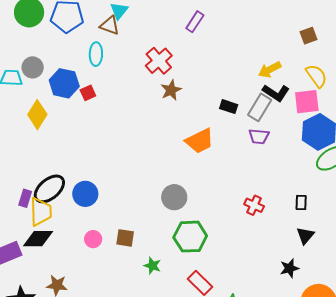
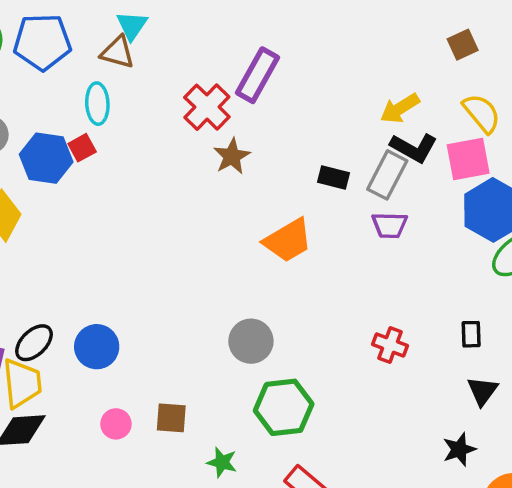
purple rectangle: (195, 22) -> (258, 75), moved, size x1.4
red square: (88, 93) -> (82, 148), moved
black ellipse: (49, 189) -> (34, 343), size x0.7

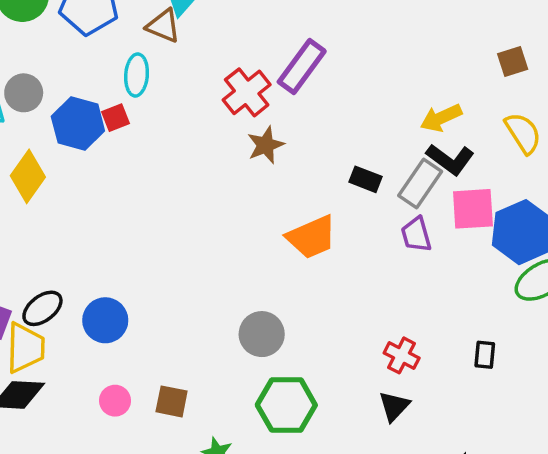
pink square: (468, 159) -> (473, 209), moved
purple trapezoid: (390, 225) -> (416, 235), turned 66
black triangle: (483, 391) -> (394, 406), moved

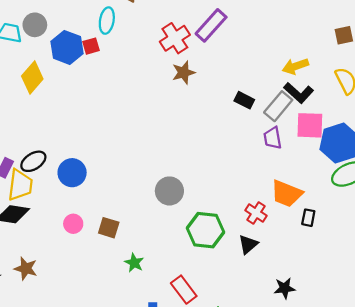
orange trapezoid: (312, 237) -> (287, 194), moved, turned 40
green hexagon: (286, 405) -> (205, 230), moved

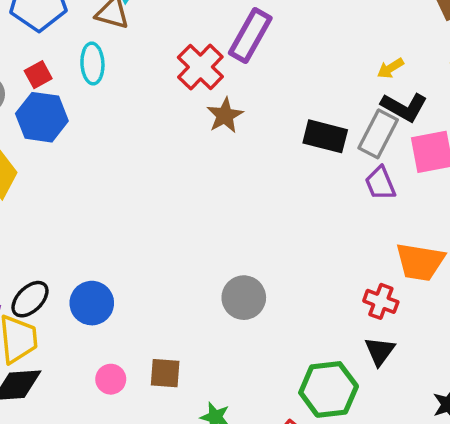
red square: (91, 46) -> (38, 75), moved
yellow arrow: (295, 66) -> (390, 68), size x0.7
black rectangle: (244, 100) -> (325, 136), size x1.4
green hexagon: (205, 230) -> (329, 389), moved

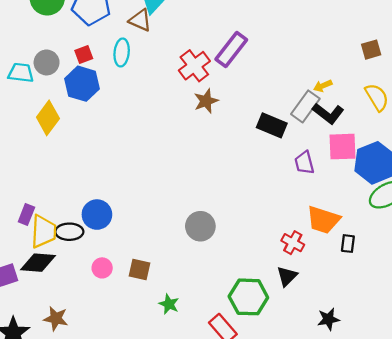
gray rectangle: (378, 134) -> (305, 106), moved
black ellipse: (30, 299) -> (69, 232), moved, turned 36

